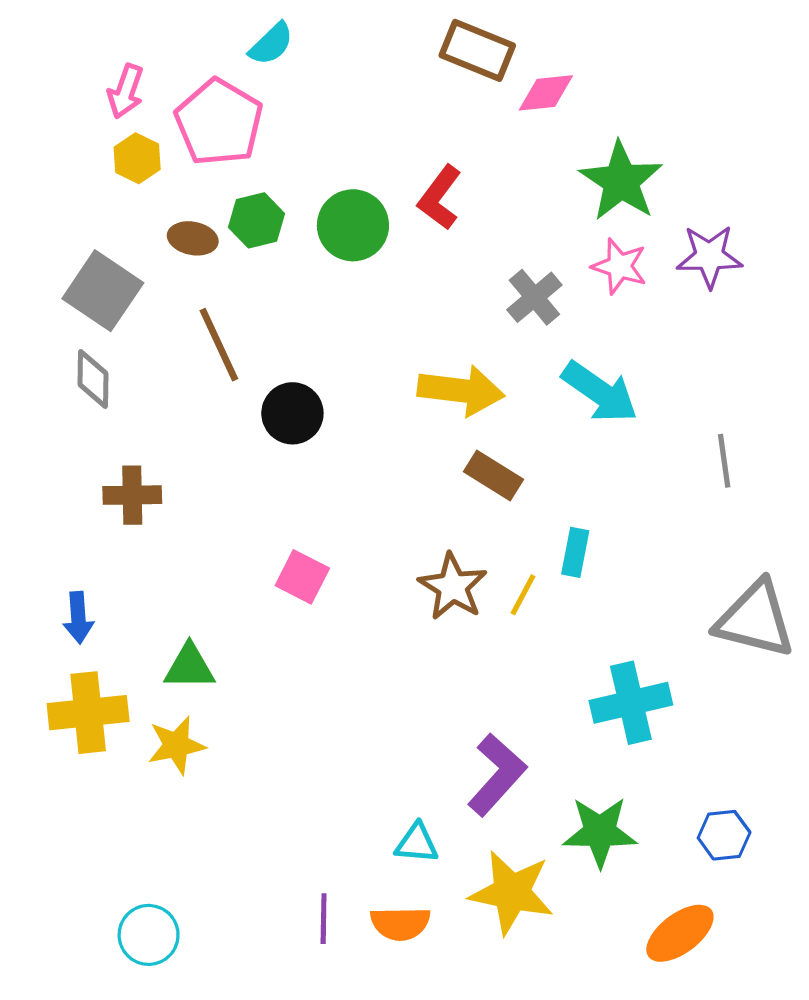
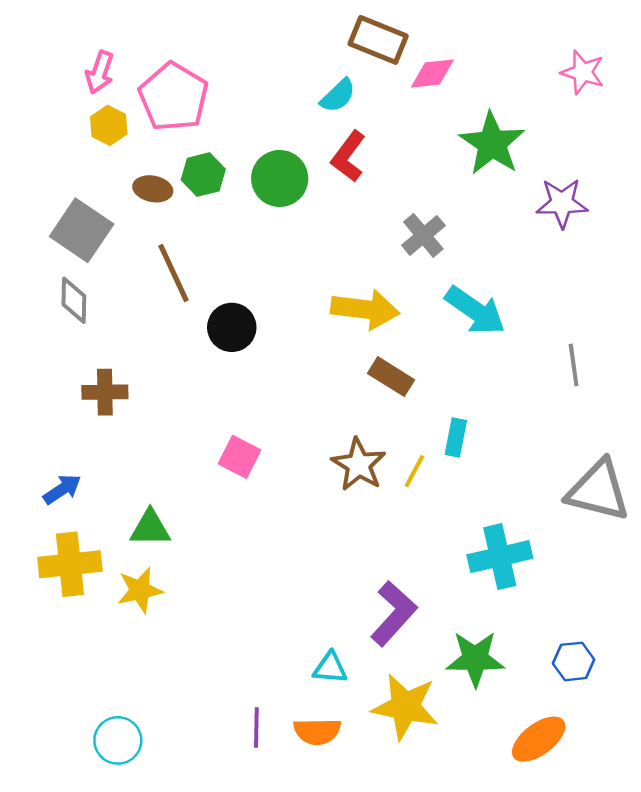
cyan semicircle: (271, 44) -> (338, 96), moved
pink star: (619, 266) -> (583, 72), moved
blue arrow: (78, 618) -> (62, 489), turned -120

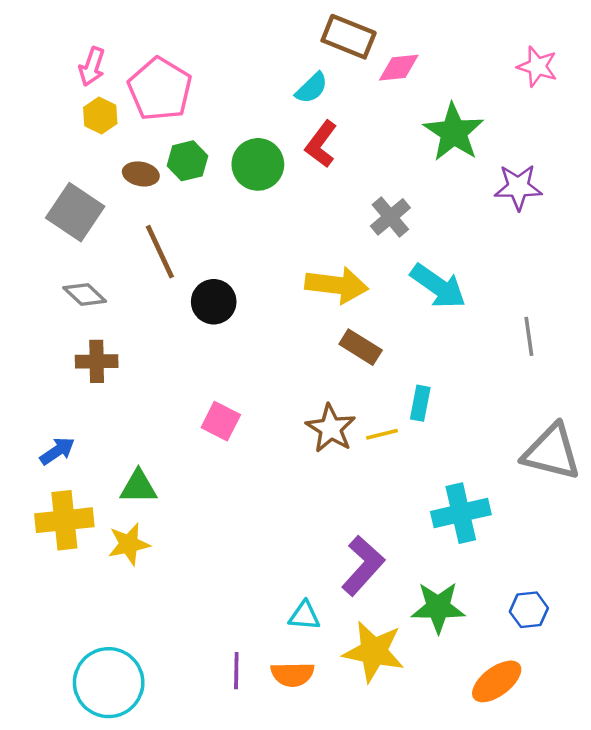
gray diamond: (74, 300) -> (85, 295), moved, turned -48
yellow line: (414, 471) -> (382, 434), turned 48
cyan circle: (118, 740) -> (109, 683), size x1.6

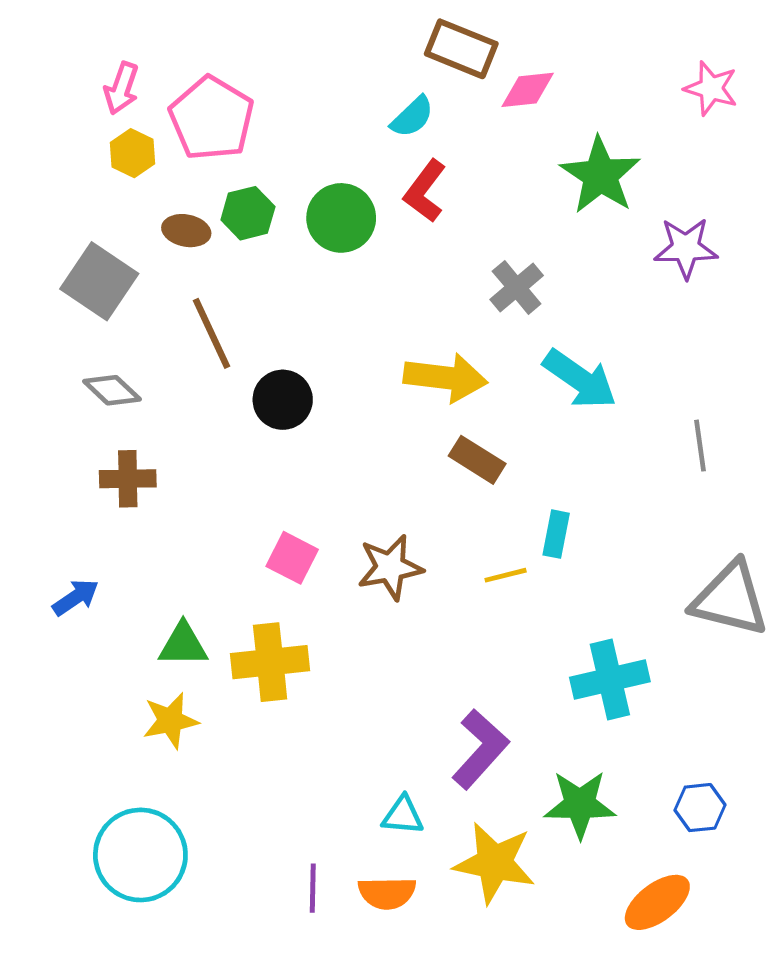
brown star: (331, 428) -> (390, 567), moved, turned 30
yellow cross: (64, 520) -> (270, 662), moved
cyan circle: (109, 683) -> (140, 855), moved

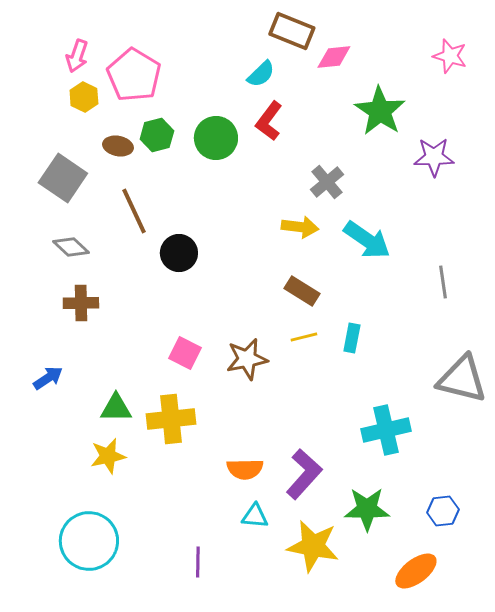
yellow arrow: (445, 378) -> (300, 227), moved, size x0.7
yellow line: (506, 575) -> (304, 337), moved
orange semicircle: (387, 893) -> (245, 469), moved

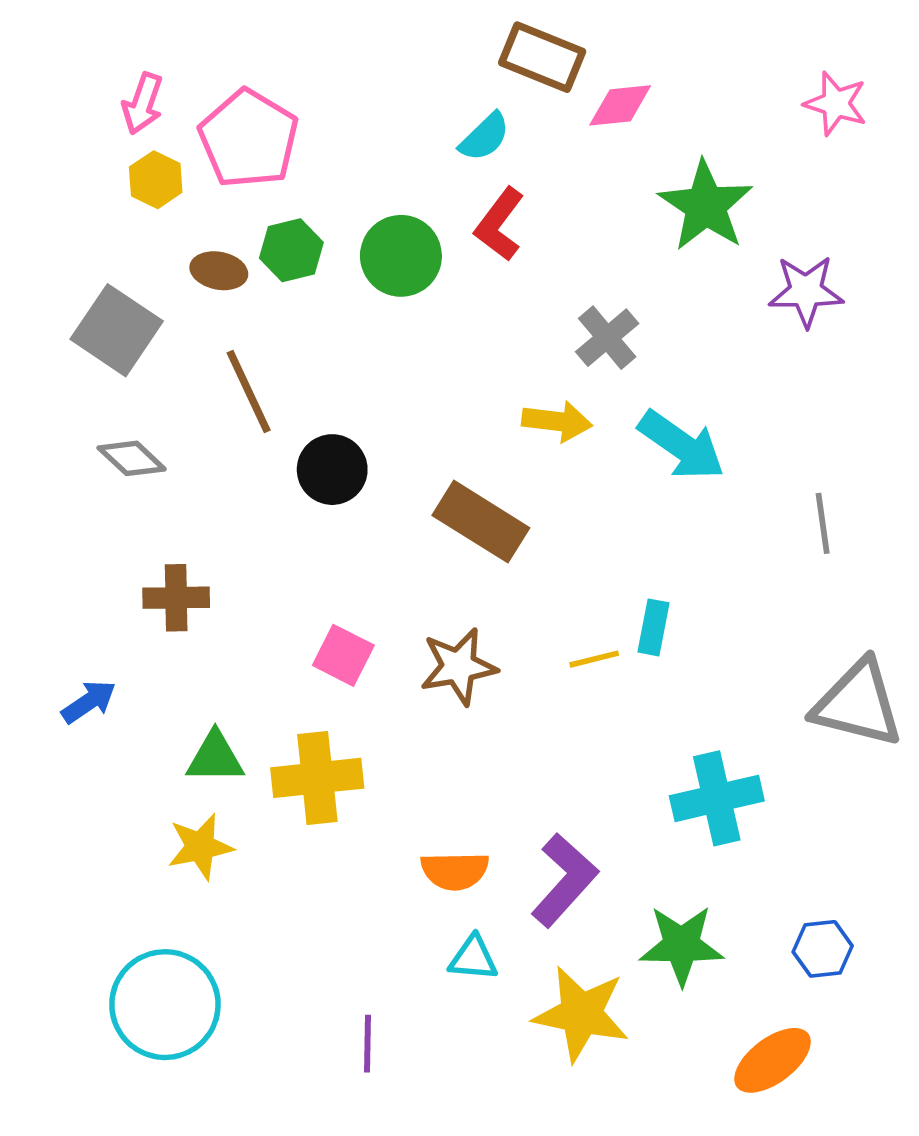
brown rectangle: (302, 291) -> (481, 522), moved, size x1.4
brown cross: (81, 303) -> (176, 598), moved
yellow line: (304, 337) -> (594, 659), moved

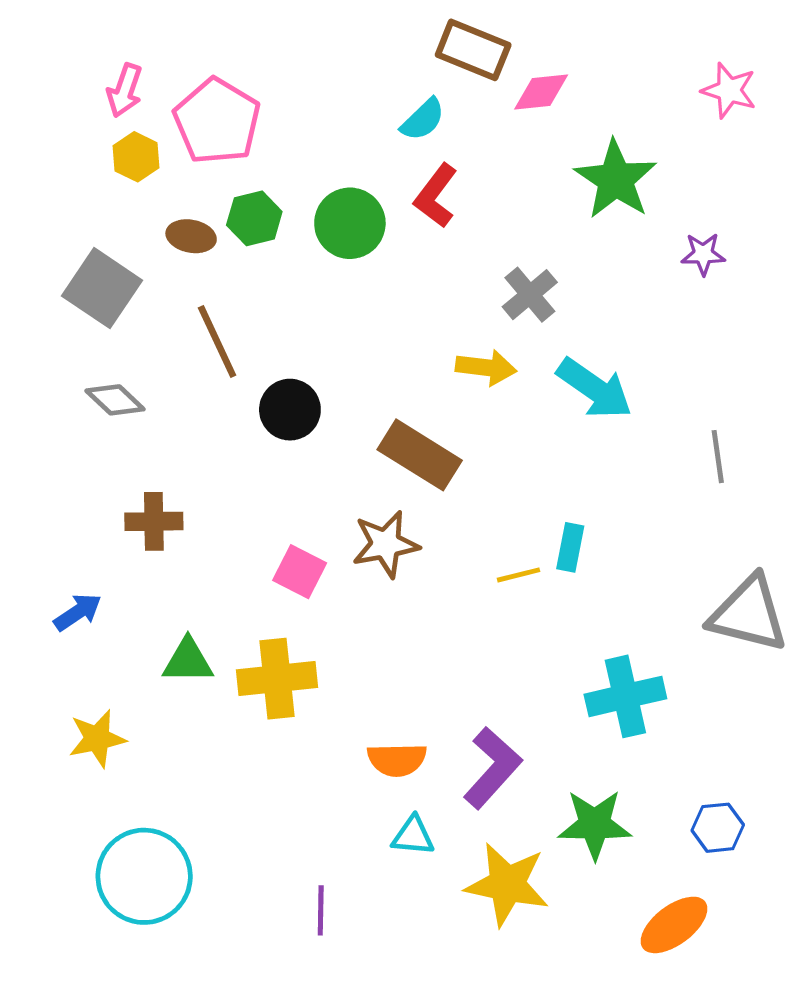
purple star: (806, 291) -> (703, 254), size x0.7
brown star: (459, 666) -> (386, 544), moved
yellow star: (200, 847) -> (97, 739), moved

